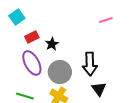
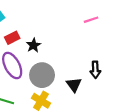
black arrow: (90, 64) -> (95, 70), moved, size x0.7
black triangle: (99, 89) -> (74, 85), moved

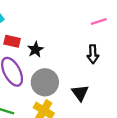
red rectangle: (12, 38) -> (12, 41), turned 40
black arrow: (95, 70) -> (93, 54), moved

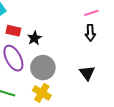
black arrow: (93, 54) -> (90, 33), moved
black triangle: (80, 93) -> (87, 73), moved

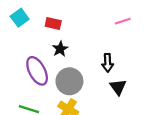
red rectangle: (13, 31) -> (53, 23), moved
black arrow: (90, 33) -> (108, 63), moved

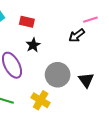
black arrow: (108, 63) -> (77, 36), moved, turned 56
gray circle: (69, 81) -> (58, 75), moved

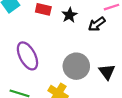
black star: (33, 45) -> (69, 15), moved

